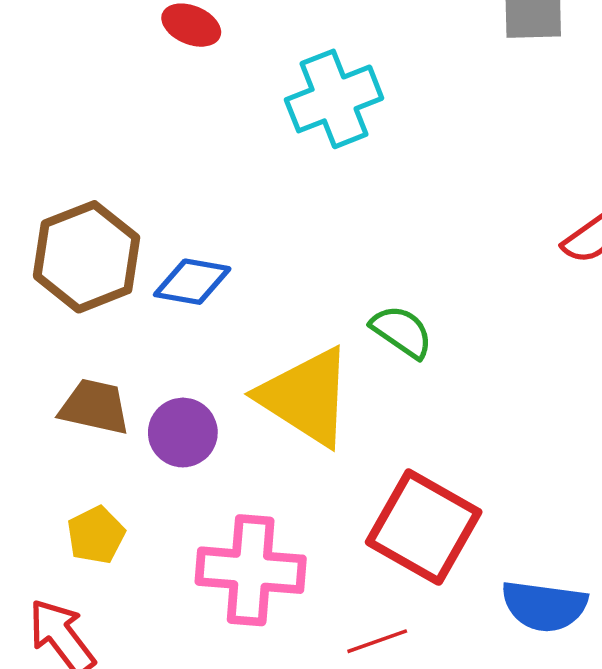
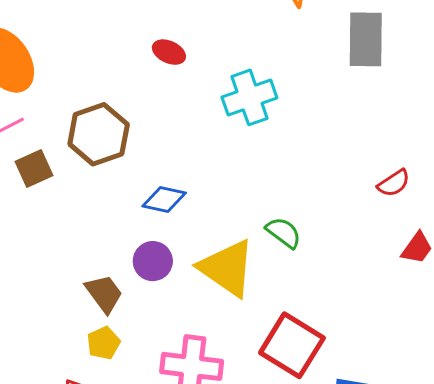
brown hexagon: (87, 257) -> (99, 134), moved
brown trapezoid: (95, 407) -> (104, 294), moved, turned 39
purple circle: (183, 433) -> (153, 261), moved

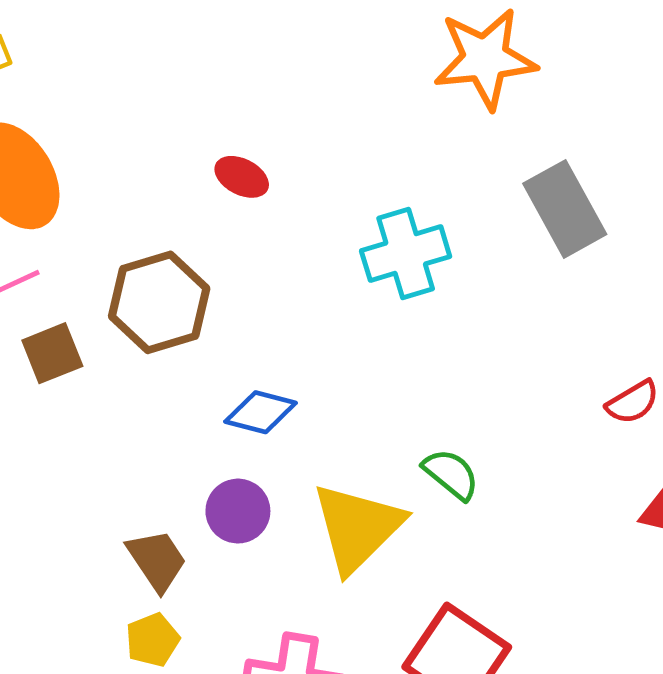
gray rectangle: (366, 39) -> (565, 209), moved, turned -32
red ellipse: (169, 52) -> (242, 177), moved
yellow triangle: (227, 268) -> (357, 527), turned 38

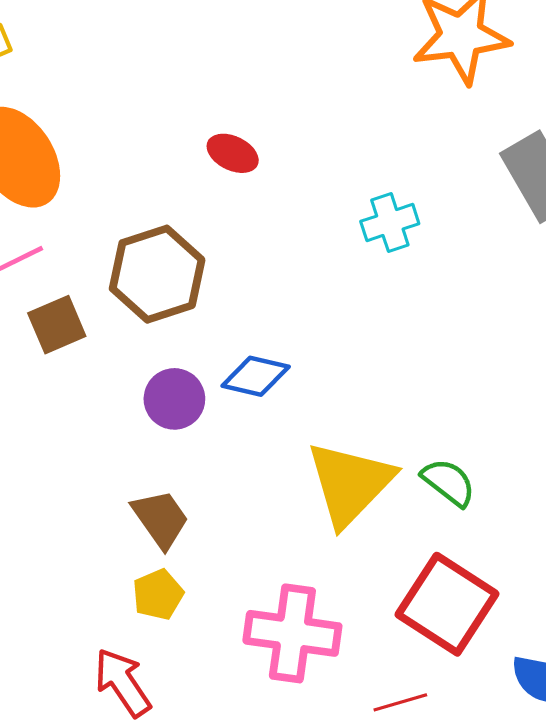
cyan cross: (406, 254) -> (390, 222), size x0.7
green semicircle: (451, 474) -> (448, 482), moved
purple circle: (238, 511) -> (174, 399), moved

